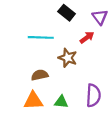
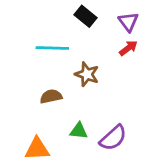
red arrow: (87, 37) -> (128, 48), moved
purple semicircle: (93, 95) -> (113, 138), moved, turned 45
orange triangle: (33, 101) -> (37, 149), moved

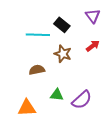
black rectangle: (86, 16) -> (62, 25), moved
red arrow: (128, 48) -> (93, 46), moved

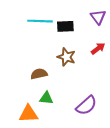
black rectangle: (62, 25) -> (65, 26), turned -42
cyan line: (38, 35) -> (40, 21), moved
green triangle: (57, 95) -> (46, 98), moved

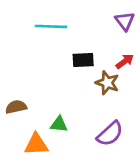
black rectangle: (65, 26) -> (83, 60), moved
brown star: (66, 57) -> (107, 83), moved
brown semicircle: (39, 74) -> (16, 107), moved

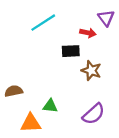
cyan line: (51, 26) -> (43, 23), turned -35
red arrow: (125, 61) -> (88, 33), moved, turned 49

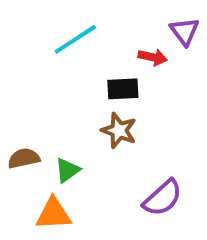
brown star: (91, 71) -> (119, 131), moved
green triangle: (50, 106) -> (67, 170), moved, turned -42

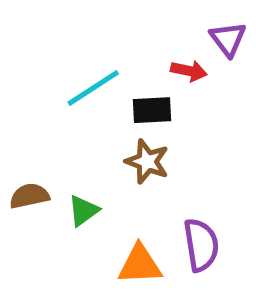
cyan line: (75, 39) -> (93, 88), moved
purple semicircle: (163, 198) -> (201, 245), turned -57
orange triangle: (54, 214) -> (140, 265), moved

